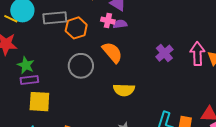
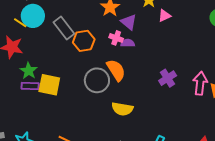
gray rectangle: (55, 18) -> (64, 28), turned 50
gray circle: (81, 66) -> (97, 80), moved
yellow square: (39, 102) -> (49, 85), moved

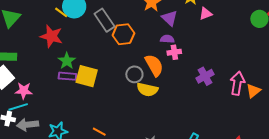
pink cross: (116, 38) -> (174, 52), moved, turned -32
gray circle: (97, 80) -> (134, 74), size x0.7
yellow semicircle: (122, 109) -> (147, 90), moved

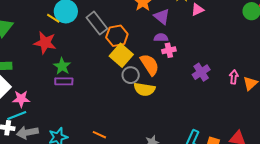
yellow square: (87, 76) -> (121, 55), moved, turned 30
pink arrow: (237, 83) -> (234, 77), size x0.6

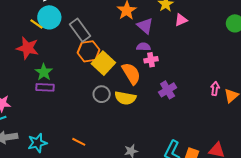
orange hexagon: (117, 36) -> (89, 51), moved
purple cross: (201, 72) -> (168, 90), moved
gray circle: (131, 75) -> (102, 94), moved

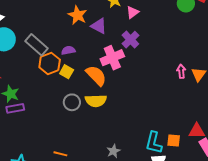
purple semicircle: (143, 47) -> (68, 50), moved
pink cross: (151, 60) -> (112, 58), size x1.6
yellow square: (103, 63) -> (67, 72), size x0.6
purple cross: (168, 90) -> (130, 40), moved

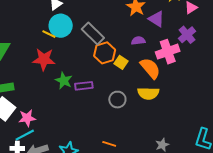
purple semicircle: (68, 50) -> (138, 41), moved
gray circle: (72, 102) -> (117, 100), moved
purple rectangle: (15, 108) -> (84, 86), moved

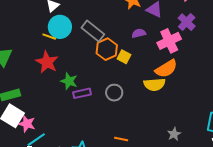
red star: (44, 59) -> (47, 62), turned 30
orange semicircle: (150, 68) -> (166, 69), moved, turned 105
purple rectangle: (84, 86) -> (82, 93), moved
gray circle: (117, 100) -> (114, 93), moved
pink star: (27, 118) -> (27, 124), moved, turned 30

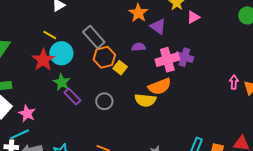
purple cross: (187, 22) -> (184, 57), moved, turned -36
cyan circle: (60, 27) -> (61, 53), moved
purple rectangle: (82, 93) -> (72, 97), turned 48
pink star: (27, 124) -> (27, 113), moved

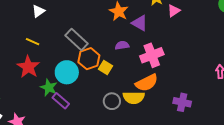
cyan circle: (61, 53) -> (67, 72), moved
purple cross: (184, 57) -> (182, 102), moved
gray circle: (104, 101) -> (112, 101), moved

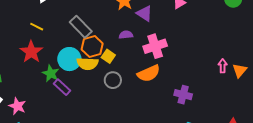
yellow semicircle: (134, 98) -> (87, 64), moved
gray circle: (112, 101) -> (113, 80), moved

